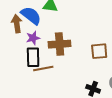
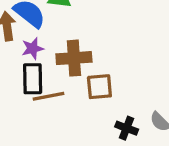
brown square: (99, 51) -> (99, 87), moved

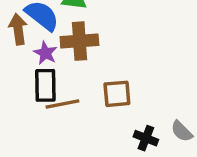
purple star: (33, 48) -> (45, 53), turned -30
brown cross: (74, 58) -> (79, 41), moved

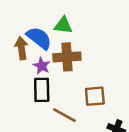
brown line: (62, 104) -> (64, 115), moved, turned 40

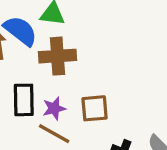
purple star: (42, 66) -> (54, 108), moved, turned 30

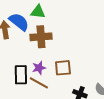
black rectangle: (24, 100) -> (21, 75), moved

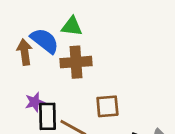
purple star: (39, 68) -> (35, 102), moved

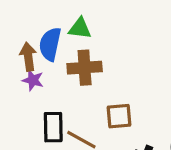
blue semicircle: (45, 41) -> (50, 44), turned -116
purple star: (35, 102) -> (33, 80), moved, turned 30

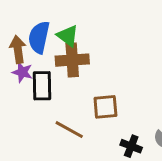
green triangle: (80, 28) -> (68, 36), moved, turned 30
black rectangle: (53, 127) -> (42, 86), moved

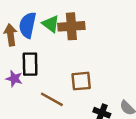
brown cross: (72, 60) -> (71, 26), moved
purple star: (22, 72) -> (14, 79), moved

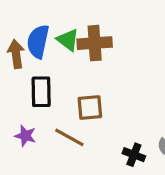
purple star: (14, 79) -> (25, 136), moved
brown square: (81, 81) -> (90, 108), moved

